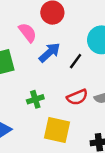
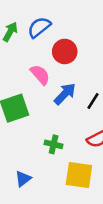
green cross: (35, 99) -> (54, 144), turned 35

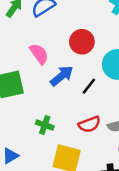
red circle: (65, 51) -> (82, 42), moved

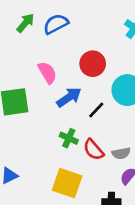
red semicircle: (89, 124) -> (93, 150), turned 65
green cross: (45, 125) -> (69, 138), moved

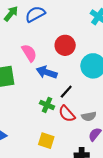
blue arrow: (69, 97) -> (47, 72), turned -126
black line: (96, 110) -> (66, 92), moved
yellow square: (67, 183) -> (46, 141), size x0.7

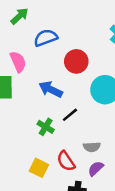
blue semicircle: (35, 14) -> (46, 38), moved
pink semicircle: (29, 53) -> (18, 62), moved
red semicircle: (67, 114) -> (66, 161), moved

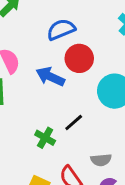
blue semicircle: (46, 38) -> (61, 29), moved
blue arrow: (51, 89) -> (50, 77), moved

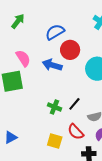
black line: (74, 122) -> (74, 104), moved

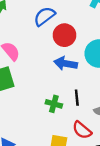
blue arrow: (52, 65) -> (66, 63), moved
black line: (74, 104) -> (77, 98), turned -40

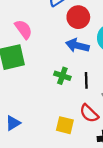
green cross: (54, 104) -> (62, 76), moved

